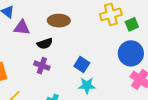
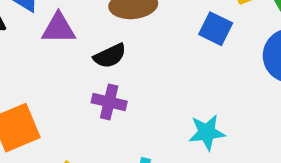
blue square: (82, 64) -> (216, 29), moved

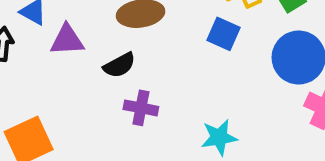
purple cross: (109, 102) -> (141, 108), moved

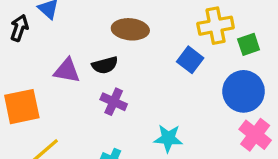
purple triangle: (67, 40) -> (67, 71), moved

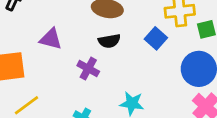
black semicircle: (105, 65) -> (109, 41), moved

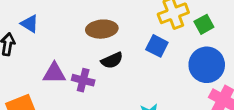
purple cross: (88, 69) -> (83, 80), moved

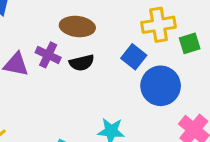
blue circle: (207, 65) -> (161, 86), moved
purple cross: (83, 80) -> (48, 55), moved

